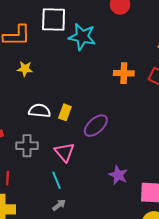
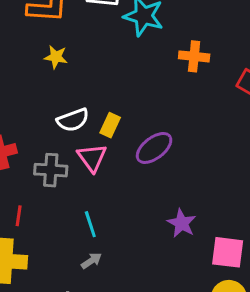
orange cross: (124, 73) -> (194, 56), moved
white semicircle: (40, 111) -> (73, 120), turned 150
pink triangle: (64, 152) -> (92, 158), moved

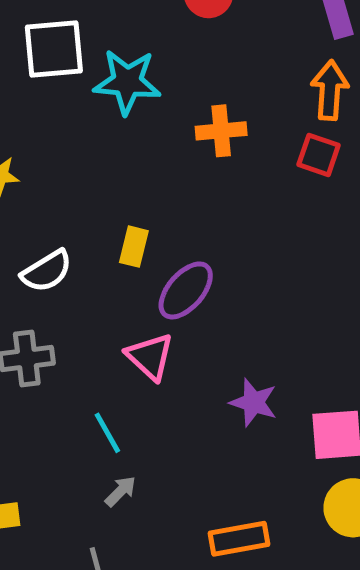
yellow rectangle: (110, 125) -> (134, 247), moved
pink triangle: (92, 158) -> (150, 357), moved

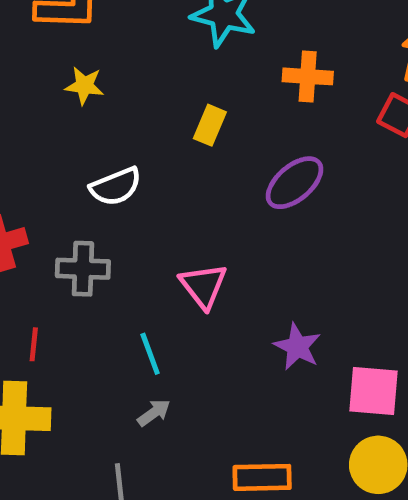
yellow rectangle: (134, 247) -> (210, 125), moved
purple ellipse: (186, 290) -> (294, 183), moved

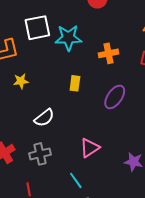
pink triangle: (203, 286) -> (90, 148), turned 50

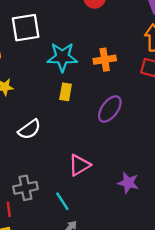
cyan star: (68, 38) -> (62, 57), moved
gray cross: (40, 154) -> (25, 188), moved

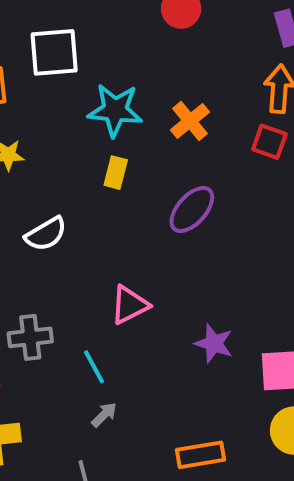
orange cross: (105, 60) -> (190, 121), turned -35

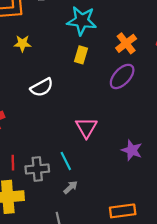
orange cross: (190, 121) -> (126, 43), moved
pink triangle: (130, 305) -> (86, 128), turned -35
gray cross: (30, 337) -> (37, 169), moved

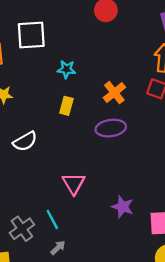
cyan star: (82, 21) -> (66, 69), size x0.6
purple ellipse: (122, 76) -> (111, 128), turned 40
gray cross: (37, 169) -> (22, 229), turned -30

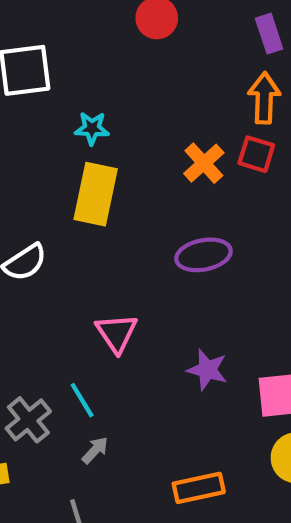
orange cross: (114, 93) -> (204, 163), moved
yellow rectangle: (66, 106) -> (96, 194), size x1.8
purple ellipse: (111, 128) -> (203, 255), moved

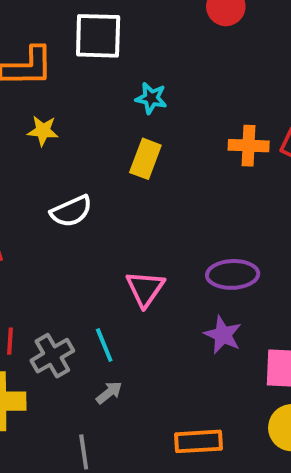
orange cross: (204, 163) -> (249, 146), turned 36
yellow rectangle: (96, 194) -> (145, 159), size x0.7
purple ellipse: (203, 255) -> (233, 274), moved

